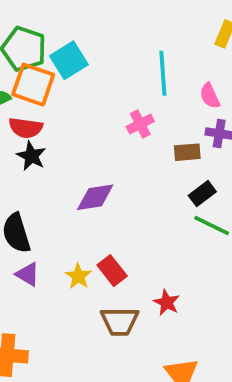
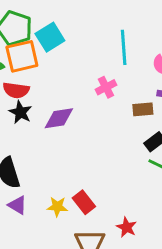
orange square: (33, 85) -> (22, 56), turned -32
purple diamond: (95, 197) -> (59, 118), moved
yellow star: (78, 276) -> (57, 207), turned -30

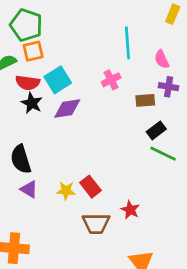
cyan square: (50, 37) -> (58, 80), moved
orange square: (22, 56) -> (33, 51), size x0.7

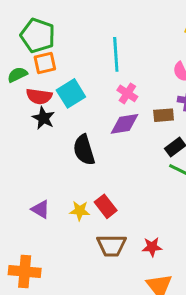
cyan line: (127, 43) -> (116, 54), moved
pink cross: (111, 80) -> (127, 93), turned -30
purple diamond: (67, 109) -> (124, 124), moved
black semicircle: (21, 159) -> (84, 150), moved
red star: (130, 210) -> (152, 247), moved, turned -30

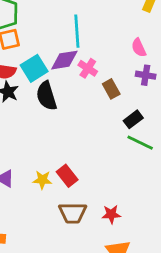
brown rectangle: (164, 115) -> (111, 89), moved, turned 66
purple diamond: (124, 124) -> (64, 60), moved
black semicircle: (84, 150) -> (47, 96), moved

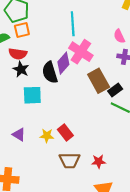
purple diamond: (64, 60) -> (63, 63), moved, turned -40
cyan square: (34, 68) -> (32, 95), moved, turned 30
pink cross: (88, 68) -> (81, 52), size x1.6
brown rectangle: (111, 89) -> (99, 81), moved, size x1.6

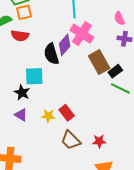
black star: (21, 69) -> (22, 93), moved
brown trapezoid: (70, 160) -> (71, 140), turned 45

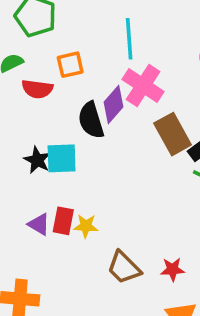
orange square: (24, 12) -> (70, 65), moved
black star: (22, 93) -> (37, 160), moved
red rectangle: (67, 113) -> (63, 221), moved, turned 49

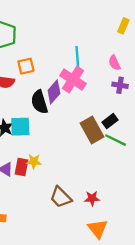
cyan line: (129, 39) -> (77, 59), moved
brown rectangle: (173, 134) -> (92, 130), moved
yellow star: (86, 226) -> (34, 161), moved

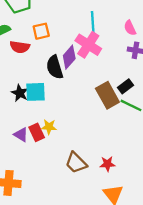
red rectangle: (21, 167) -> (37, 132), turned -36

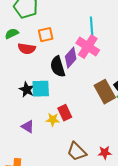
red rectangle: (37, 132) -> (65, 113), moved

